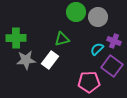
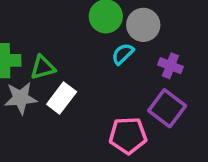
green triangle: (62, 39) -> (43, 67), moved
cyan semicircle: (97, 49) -> (123, 54), moved

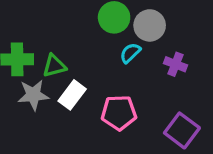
purple square: (167, 108) -> (182, 130), moved
pink pentagon: (128, 136) -> (119, 113), moved

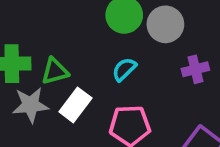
cyan semicircle: (130, 53) -> (124, 69), moved
purple cross: (175, 64) -> (195, 69), turned -35

